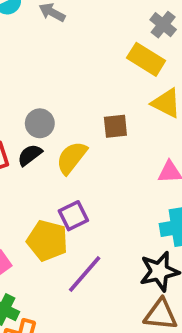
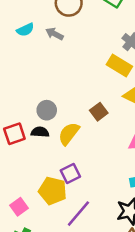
brown square: (115, 126) -> (99, 112), turned -30
black semicircle: (30, 155) -> (40, 132), turned 42

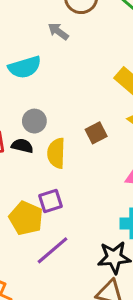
cyan semicircle: (25, 30) -> (25, 67), moved, size x1.5
yellow semicircle: (69, 134) -> (56, 153), turned -45

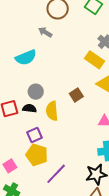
purple square: (50, 201) -> (35, 135), moved

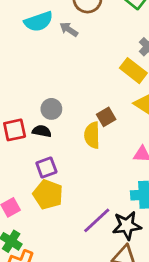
cyan semicircle: (26, 57) -> (39, 21), moved
yellow semicircle: (52, 111) -> (92, 135), moved
purple line: (56, 174) -> (97, 220), moved

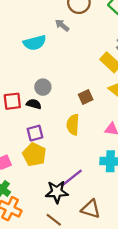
cyan semicircle: (39, 21) -> (35, 43), moved
yellow semicircle: (92, 135) -> (73, 125), moved
black star: (127, 226) -> (57, 192), moved

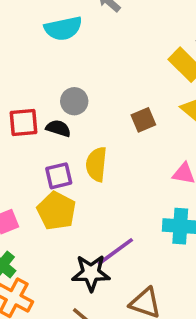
yellow semicircle: (73, 125) -> (96, 164), moved

